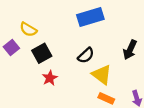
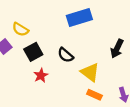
black semicircle: (86, 55) -> (65, 55), moved, turned 84

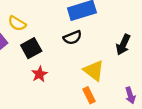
black semicircle: (65, 55) -> (72, 38), moved, turned -63
orange rectangle: (94, 95) -> (89, 95), moved, turned 40

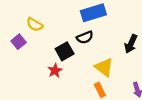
black square: (31, 48) -> (65, 51), moved

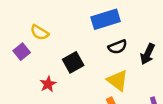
black semicircle: (85, 37) -> (118, 47), moved
red star: (55, 71) -> (48, 84), moved

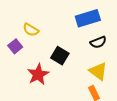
black square: (73, 62) -> (60, 56), turned -30
red star: (48, 84) -> (38, 74), size x1.5

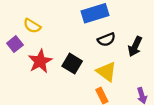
black square: (60, 56) -> (72, 64), moved
red star: (38, 74) -> (40, 61), moved

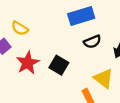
yellow triangle: (106, 72) -> (104, 78), moved

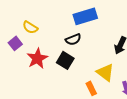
black semicircle: (92, 42) -> (73, 39), moved

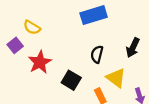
black semicircle: (73, 39) -> (97, 54), moved, turned 126
black square: (65, 60) -> (71, 80), moved

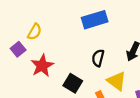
yellow semicircle: (32, 27) -> (34, 32), turned -91

